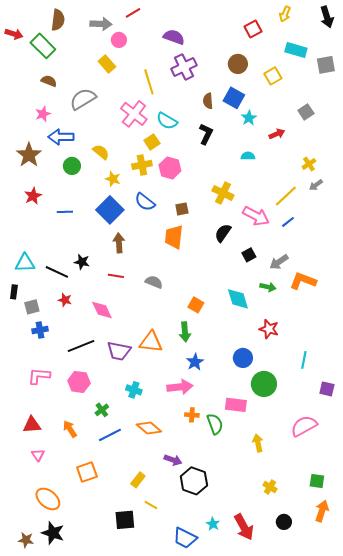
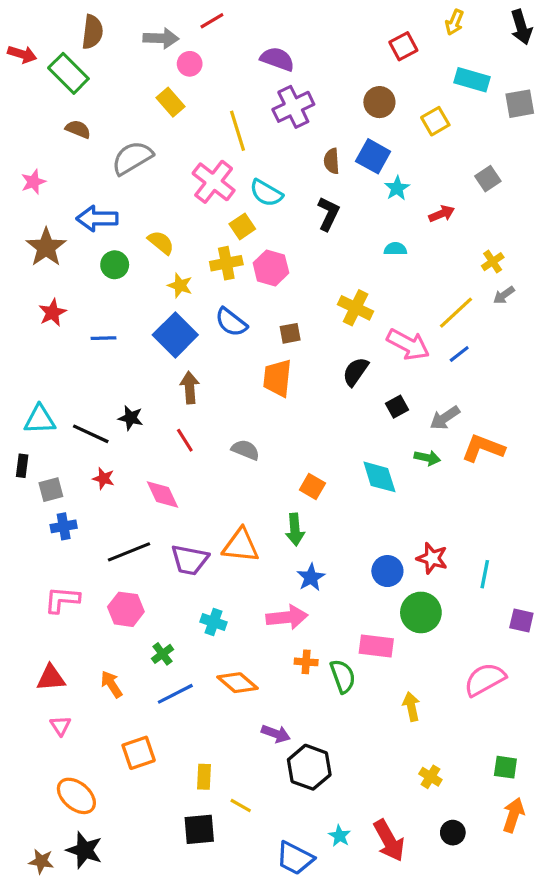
pink star: (43, 114) -> (33, 182), moved
red line: (116, 276) -> (185, 440), turned 49
red star: (269, 329) -> (432, 558), moved
yellow rectangle: (138, 480) -> (204, 777), moved, turned -35

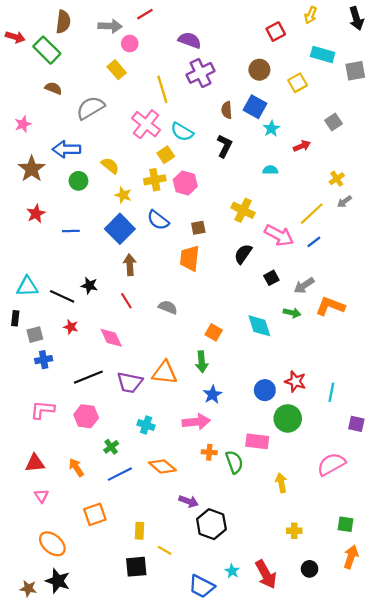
yellow cross: (430, 777) -> (294, 531), turned -32

